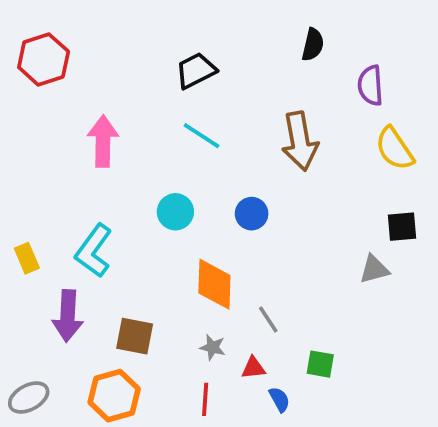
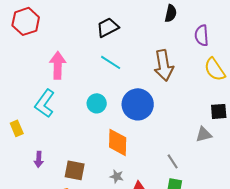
blue circle: (252, 214) -> (138, 104), size x1.8
cyan L-shape: (94, 251) -> (45, 103), moved
purple arrow: (68, 316) -> (39, 159), size x0.6
gray line: (268, 319) -> (173, 161), moved

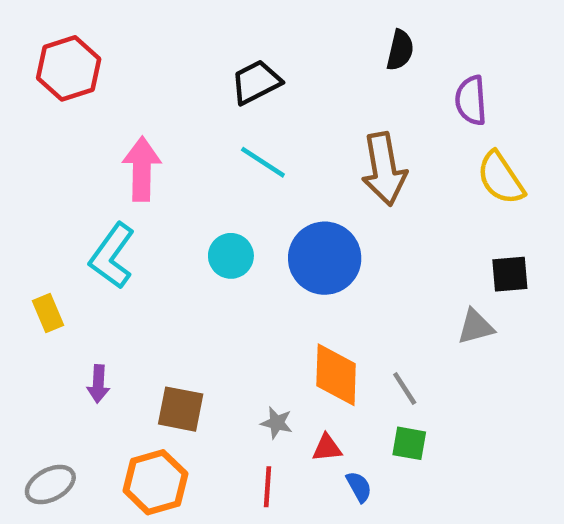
orange diamond: (118, 142) -> (336, 375), moved

